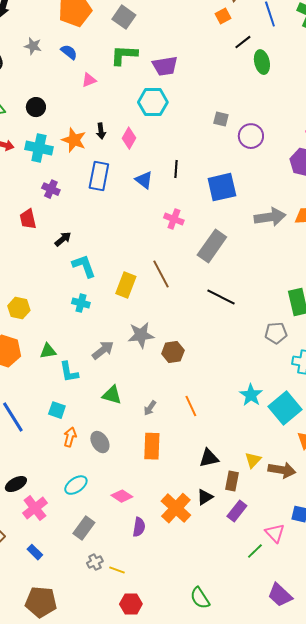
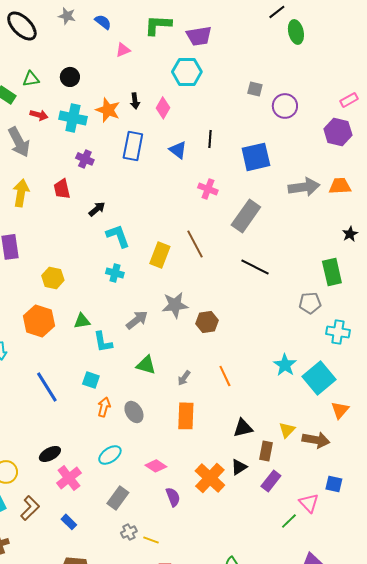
purple semicircle: (139, 527) -> (173, 497), turned -30

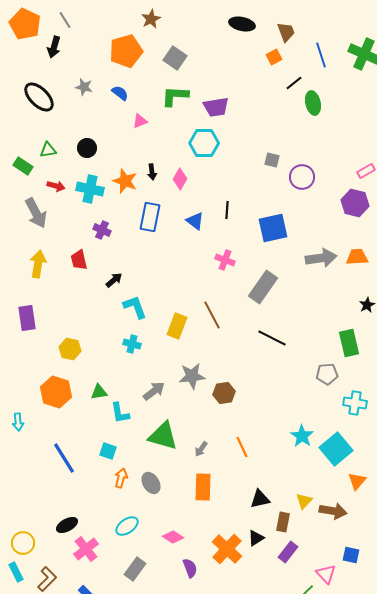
green triangle: (146, 365) -> (163, 436), size x1.5

